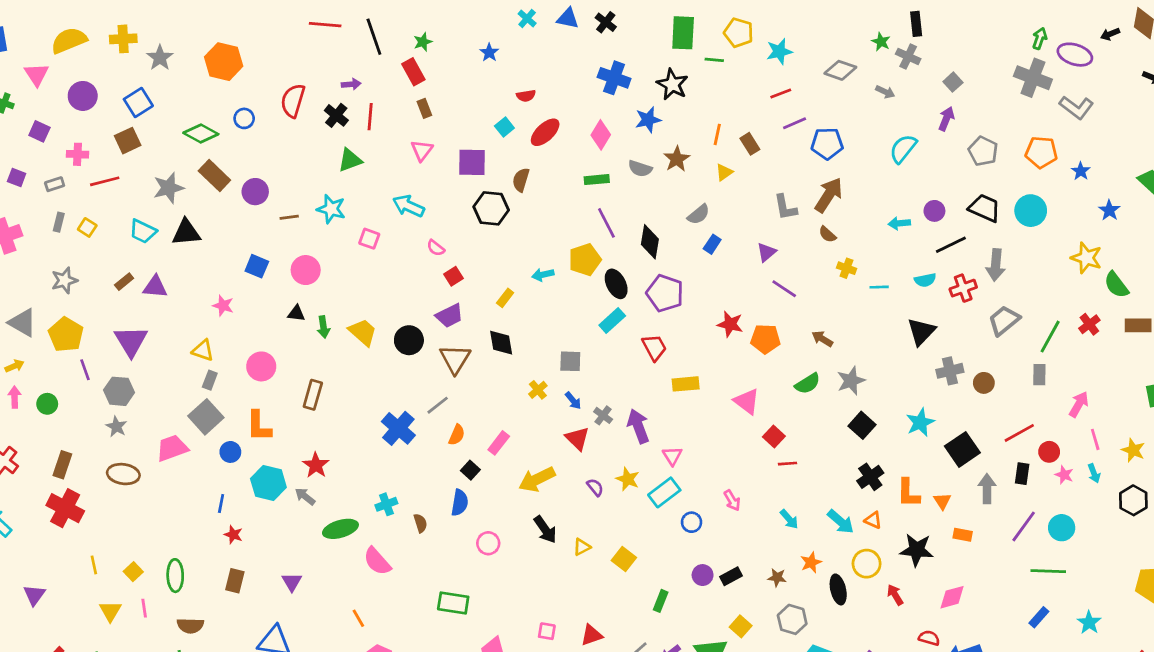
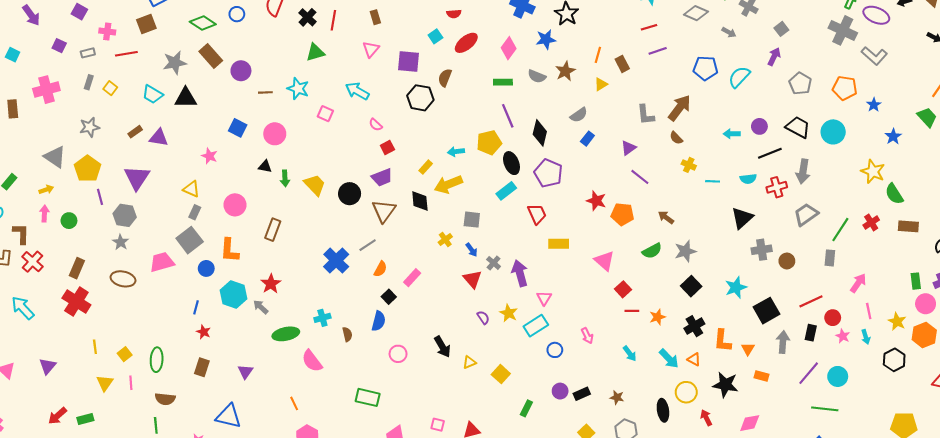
blue pentagon: (827, 144) -> (705, 68), moved
yellow arrow: (537, 479) -> (448, 184), moved
orange star: (811, 562) -> (657, 317), moved

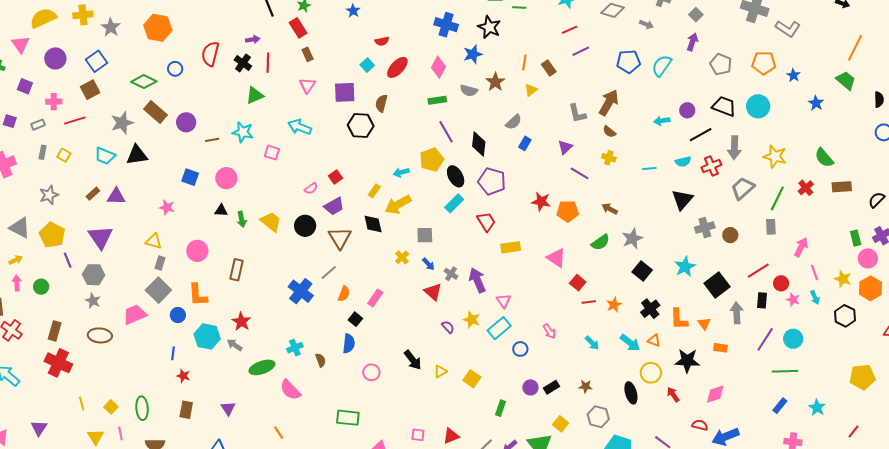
pink semicircle: (376, 125) -> (311, 188), moved, turned -72
yellow cross: (689, 165) -> (609, 158), moved
yellow star: (873, 171) -> (775, 156), moved

